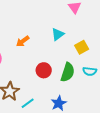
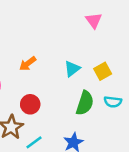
cyan triangle: (58, 34) -> (72, 69), moved
red circle: (44, 70) -> (30, 104), moved

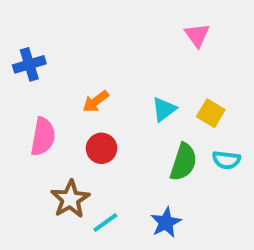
yellow square: (103, 71) -> (211, 113), turned -30
red circle: (30, 104) -> (101, 148), moved

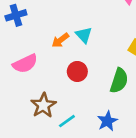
cyan triangle: (164, 109) -> (84, 35), moved, turned -36
pink semicircle: (43, 137) -> (25, 64), turned 55
red circle: (101, 148) -> (77, 71), moved

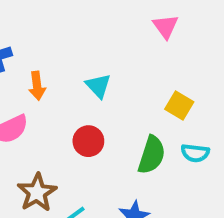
orange arrow: (60, 40) -> (37, 86), moved, turned -60

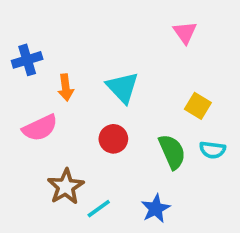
cyan triangle: (98, 86) -> (123, 87), size x1.4
green semicircle: (152, 155) -> (172, 152), turned -42

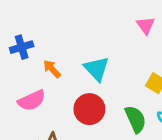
orange arrow: (66, 87) -> (52, 69), turned 144
red circle: (113, 139) -> (89, 109), size x1.4

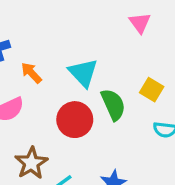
green semicircle: (136, 119) -> (113, 105), moved

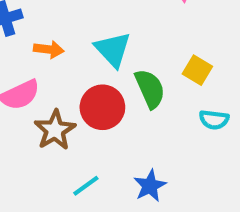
orange arrow: (31, 73) -> (49, 49), turned 140
brown star: (31, 163) -> (55, 130), moved

